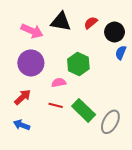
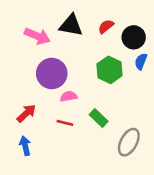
purple circle: (31, 63) -> (52, 73), moved
green hexagon: (78, 64) -> (110, 70), moved
green rectangle: (84, 110) -> (99, 118), moved, size x0.7
blue arrow: (22, 125) -> (25, 146), turned 56

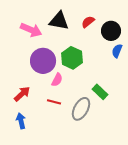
green hexagon: (110, 70) -> (72, 58), moved
pink semicircle: (69, 96) -> (57, 80), turned 128
green rectangle: (99, 118) -> (100, 92), moved
gray ellipse: (129, 142) -> (81, 109), moved

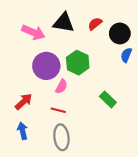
gray ellipse: (81, 109) -> (61, 137), moved, turned -35

